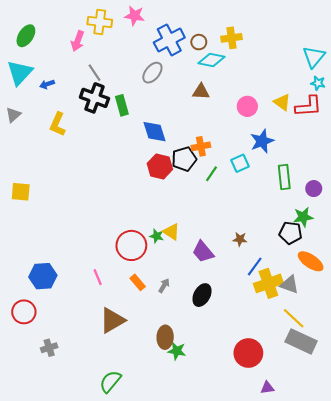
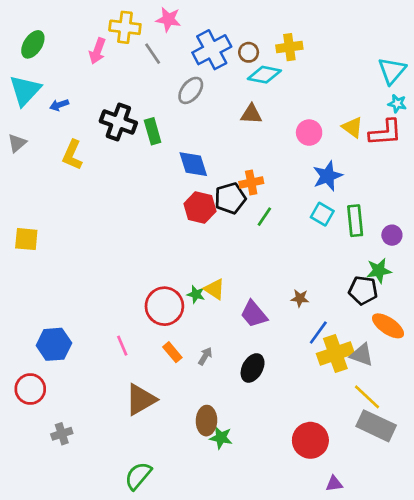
gray line: (94, 73) -> (153, 54), moved
cyan square: (240, 163) -> (322, 214), moved, turned -36

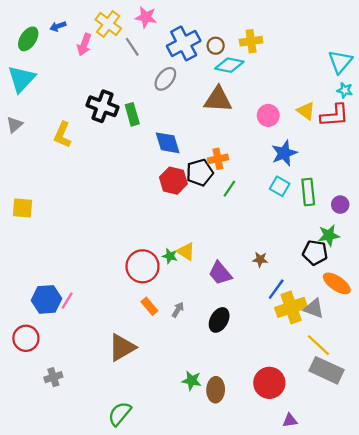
yellow cross: (125, 27) -> (108, 24), turned 30
blue arrow: (59, 105) -> (58, 26), moved
brown triangle: (251, 114) -> (218, 99), size x1.5
pink line: (122, 346) -> (67, 301), moved, turned 54
brown ellipse: (207, 421) -> (216, 390), moved

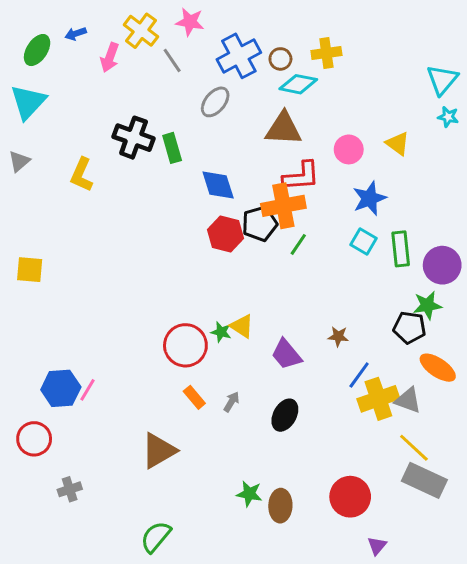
red L-shape: (334, 115) -> (301, 176), moved
orange cross: (218, 159) -> (283, 206), size x1.6
purple circle: (340, 205) -> (442, 265), size x1.6
purple triangle: (290, 421) -> (377, 546), turned -42

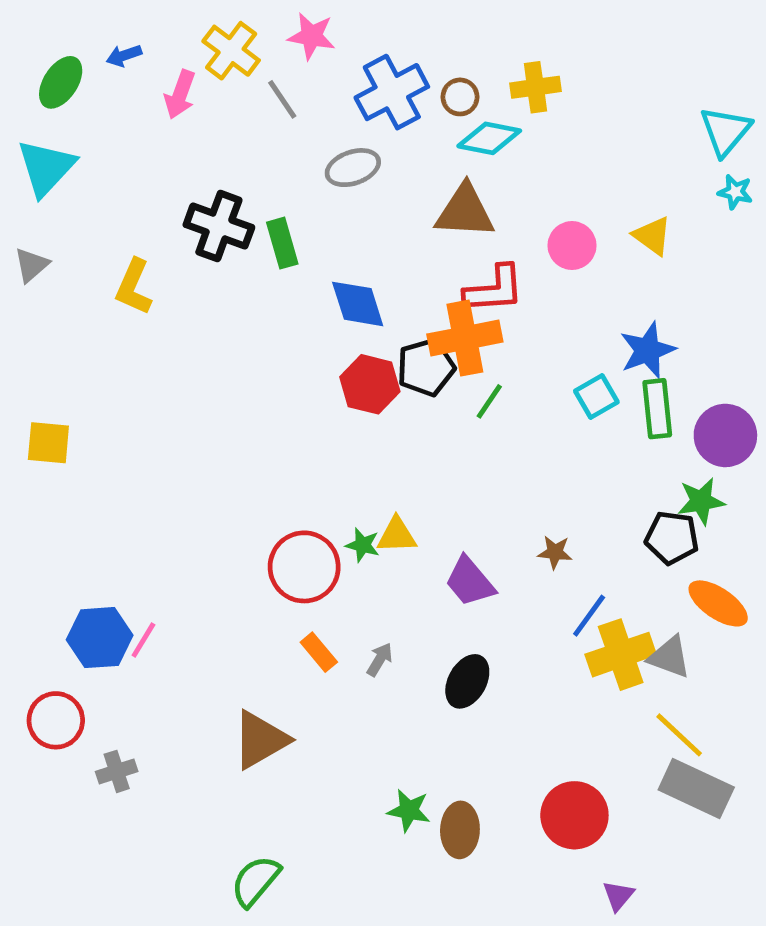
gray ellipse: (215, 102) -> (353, 168), turned 32
blue star: (369, 198) -> (647, 350), moved
cyan square: (364, 241) -> (596, 396), turned 30
yellow triangle: (242, 326) -> (397, 535), turned -35
gray cross: (70, 489) -> (117, 771), moved

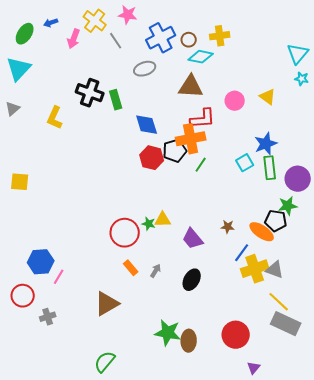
orange ellipse: (718, 603) -> (262, 232), moved
pink line: (143, 640) -> (59, 277), moved
green star: (409, 810) -> (168, 333), size x1.5

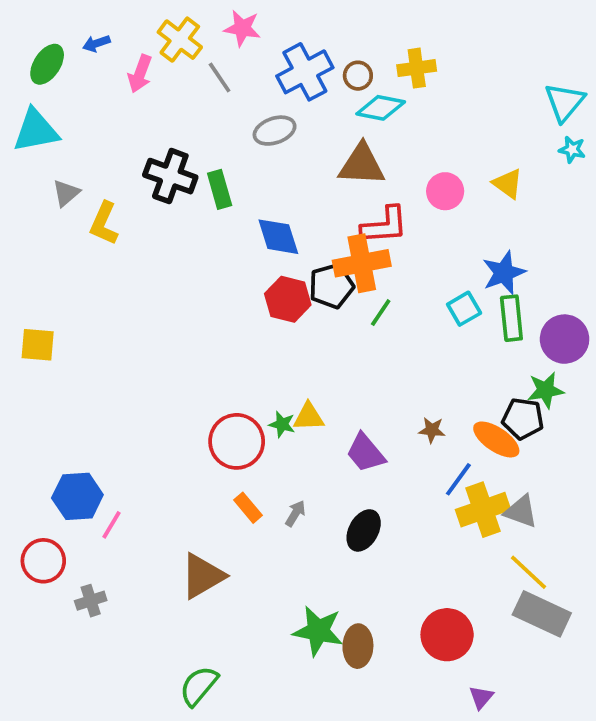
cyan triangle: (19, 69) -> (36, 131), turned 36
gray triangle: (13, 109) -> (66, 193), moved

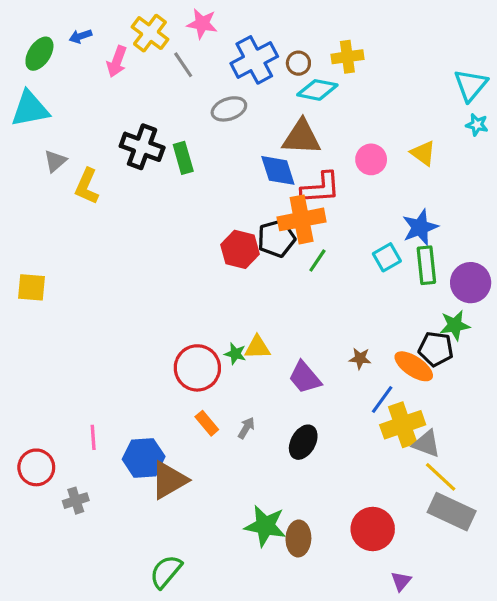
blue diamond: (278, 237) -> (278, 170), moved
blue hexagon: (77, 496) -> (144, 458), moved
gray triangle: (521, 512) -> (426, 444), moved
pink line: (112, 525) -> (93, 437), turned -35

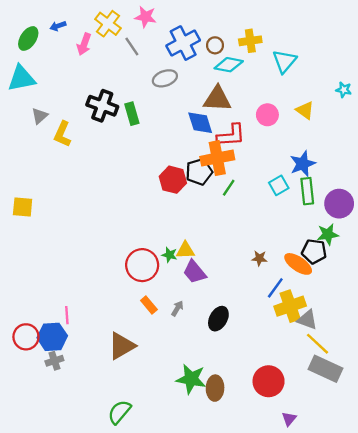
cyan triangle: (471, 85) -> (284, 61), moved
purple trapezoid: (305, 377) -> (195, 272), moved
blue hexagon: (144, 458) -> (52, 337), moved

